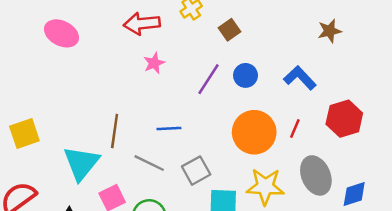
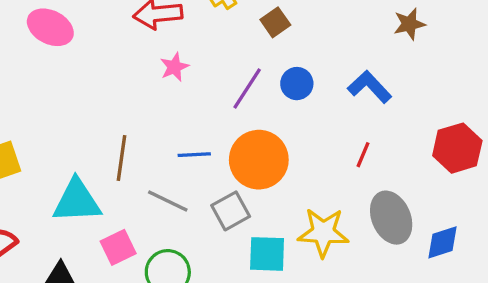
red hexagon: (344, 119) -> (457, 148), moved
orange circle: (254, 132) -> (259, 160), moved
cyan triangle: (81, 163) -> (77, 201), turned 48

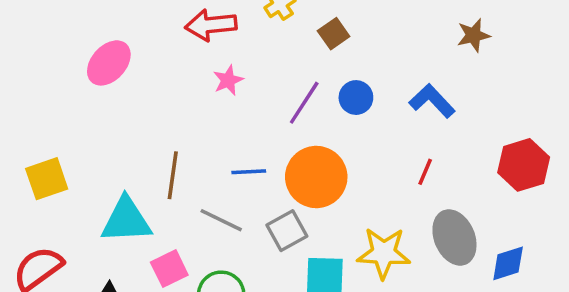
pink ellipse: (50, 27) -> (109, 63), moved, turned -75

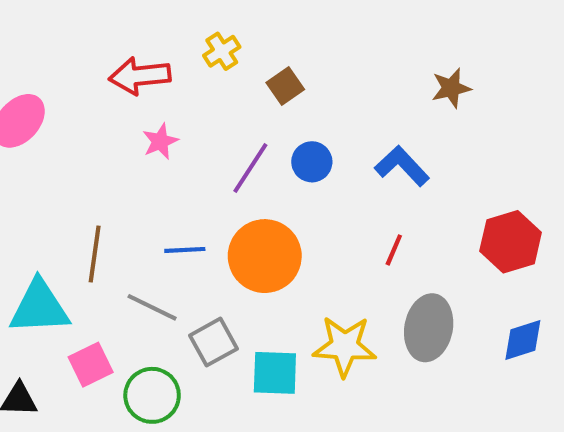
gray square: (287, 231) -> (214, 342), moved
gray ellipse: (454, 237) -> (429, 328), turned 34
blue diamond: (508, 263) -> (523, 340), moved

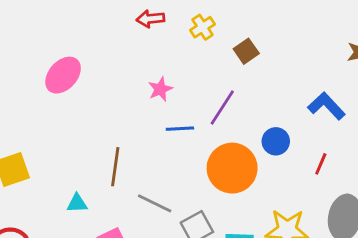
red arrow: (140, 76) -> (150, 19), moved, size x0.7
blue circle: (312, 162) -> (276, 141), moved
blue line: (185, 250) -> (180, 129), moved
cyan triangle: (39, 307) -> (77, 203), size x0.5

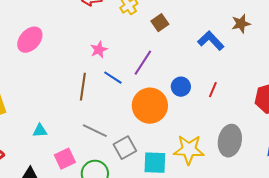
blue L-shape: (326, 106) -> (211, 41), moved
blue line: (180, 129) -> (113, 78), turned 36
red line: (321, 164) -> (213, 90), moved
brown line: (115, 167) -> (83, 87), moved

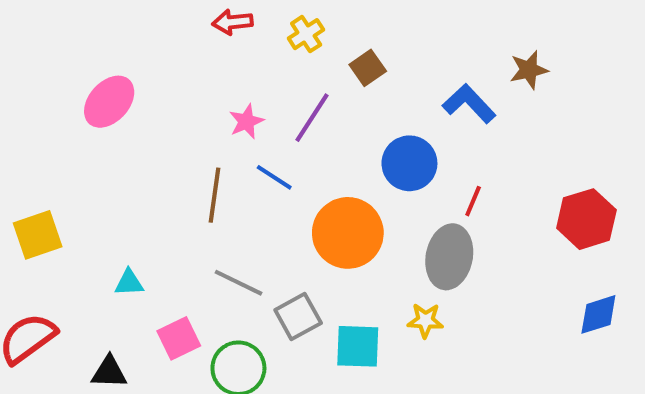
purple line: (143, 63) -> (312, 118), moved
blue circle: (181, 87) -> (409, 163), moved, size x1.4
gray ellipse: (230, 141) -> (449, 257), moved
yellow star: (189, 150) -> (425, 320), size x0.6

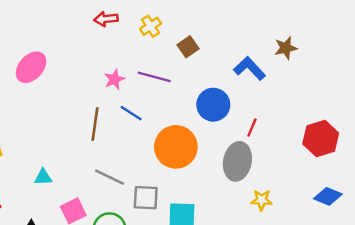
purple line: (312, 118) -> (154, 77), turned 72
blue diamond: (598, 314) -> (328, 196), turned 40
gray square: (298, 316) -> (146, 198), turned 32
yellow star: (425, 320) -> (262, 200), moved

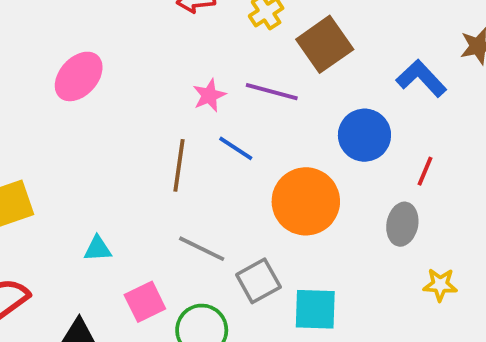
brown square: (188, 47) -> (325, 44), size x1.6
gray ellipse: (237, 161) -> (402, 224), size x0.7
gray square: (146, 198) -> (258, 281), turned -32

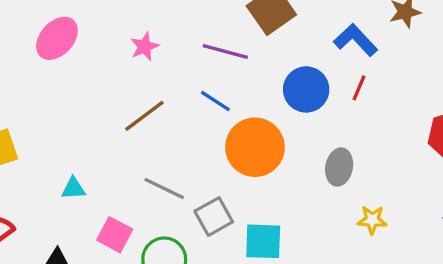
pink star: (209, 95) -> (144, 47), moved
blue line: (236, 148) -> (215, 101), moved
brown line: (179, 165) -> (144, 116), turned 45
red line: (425, 171) -> (359, 88), moved
pink square: (145, 302) -> (115, 235), turned -36

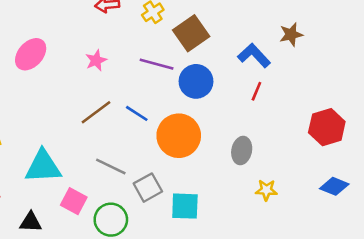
blue circle: (306, 89) -> (196, 81), moved
blue line: (215, 101) -> (137, 113), moved
cyan triangle: (73, 188) -> (43, 167), size x2.0

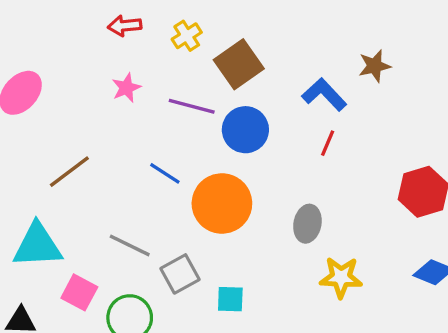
pink star: (96, 60) -> (126, 88), moved
brown line: (96, 112) -> (69, 172), moved
yellow star: (266, 190) -> (341, 277), size x1.4
cyan square: (185, 206) -> (230, 299), size x0.7

